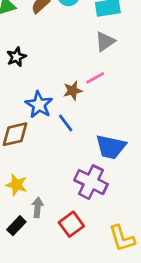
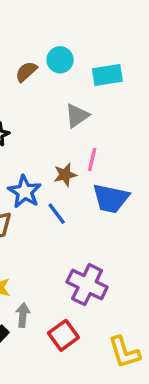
gray triangle: (105, 41) -> (77, 116), moved
pink line: (95, 78) -> (92, 160), turned -48
blue trapezoid: (111, 147) -> (111, 198), moved

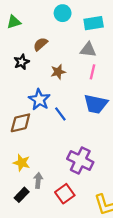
brown semicircle: (26, 72) -> (40, 44), moved
gray triangle: (77, 116) -> (88, 50), moved, turned 42
pink line: (92, 160) -> (92, 72), moved
brown star: (65, 175) -> (58, 72), moved

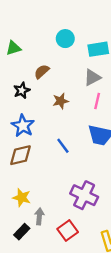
gray triangle: (88, 50) -> (92, 77), turned -35
blue star: (39, 100) -> (23, 126), moved

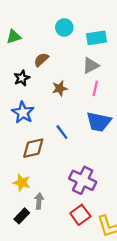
brown diamond: (21, 155) -> (33, 148), moved
red square: (68, 230) -> (80, 215), moved

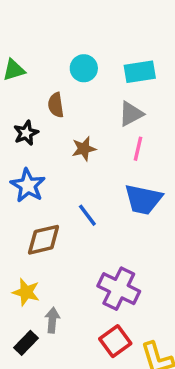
cyan circle: (64, 27) -> (84, 68), moved
brown semicircle: (41, 60) -> (56, 105), turned -56

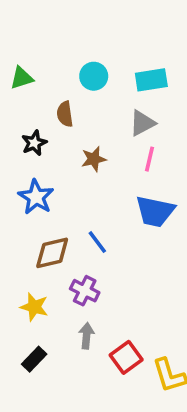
blue line: (87, 215) -> (97, 242), moved
purple cross: (119, 289) -> (85, 291), moved, size x0.7
gray arrow: (52, 320) -> (86, 336), moved

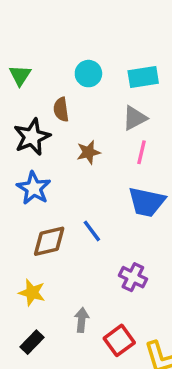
green triangle: (22, 78) -> (20, 75), turned -40
black star: (34, 143) -> (32, 137), size x1.5
purple cross: (85, 291) -> (133, 277), moved

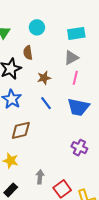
cyan circle: (88, 74) -> (37, 27), moved
blue line: (92, 231) -> (46, 103), moved
purple cross: (133, 277) -> (79, 148), moved

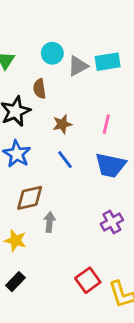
gray triangle: (71, 58) -> (78, 66), moved
purple cross: (79, 148) -> (112, 222), turned 35
gray arrow: (40, 177) -> (49, 222), moved

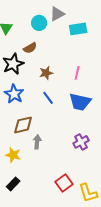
gray triangle: (78, 66) -> (57, 14), moved
brown semicircle: (40, 89) -> (30, 48), turned -112

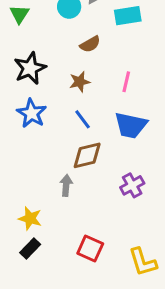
brown semicircle: (30, 48) -> (90, 44), moved
brown diamond: (23, 125) -> (87, 155), moved
yellow star: (13, 155) -> (30, 218), moved
red square: (64, 183) -> (90, 248), moved, turned -30

